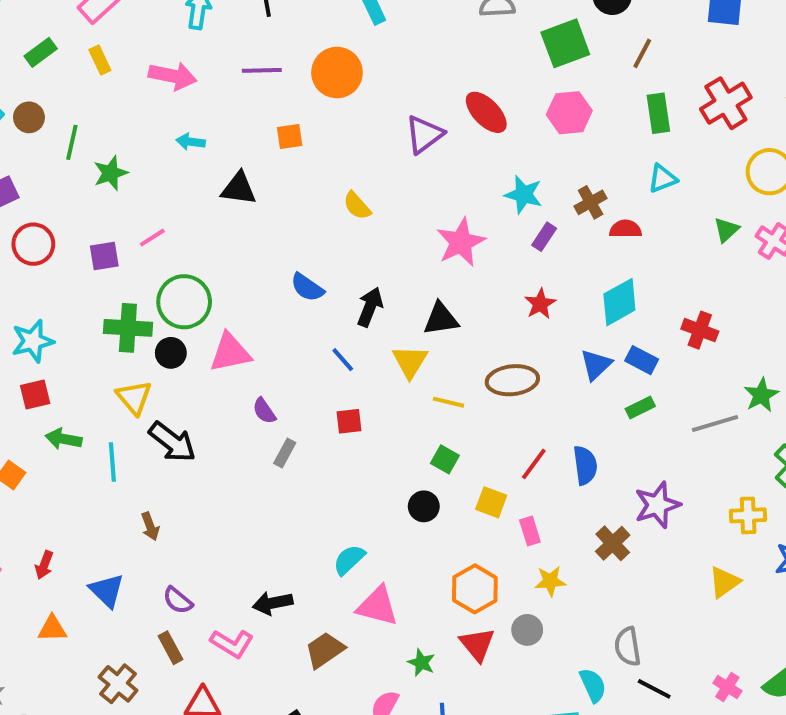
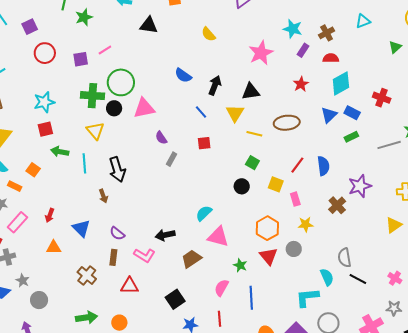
red semicircle: (625, 229) -> (331, 58), moved
black arrow: (172, 442) -> (117, 169), moved, turned 35
brown rectangle: (170, 648) -> (113, 257), turned 35

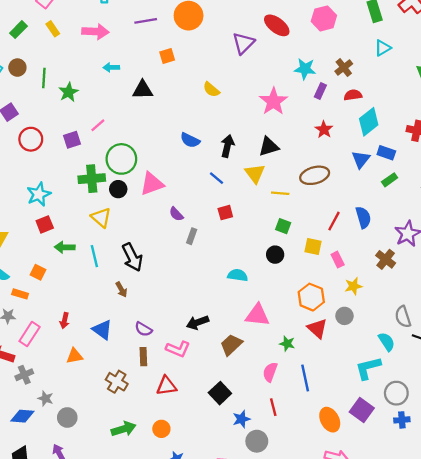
cyan semicircle: (204, 213) -> (238, 275), moved, turned 60

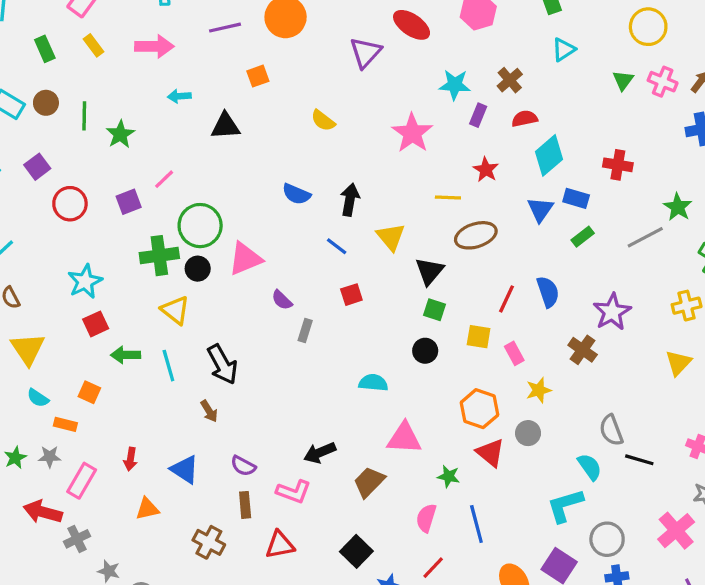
green rectangle: (18, 30) -> (45, 49), turned -66
black triangle: (269, 147) -> (429, 271), moved, turned -30
yellow line: (280, 193) -> (448, 197), moved
red line: (273, 407) -> (433, 568), turned 60

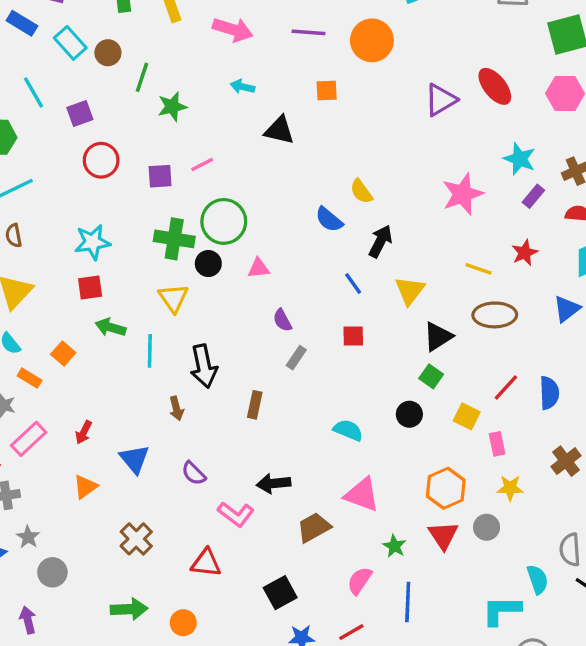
yellow semicircle: (323, 121) -> (361, 191), moved
pink triangle: (245, 259) -> (258, 268), size x0.6
brown rectangle: (245, 505) -> (255, 405), moved
orange triangle: (147, 509) -> (85, 487), turned -40

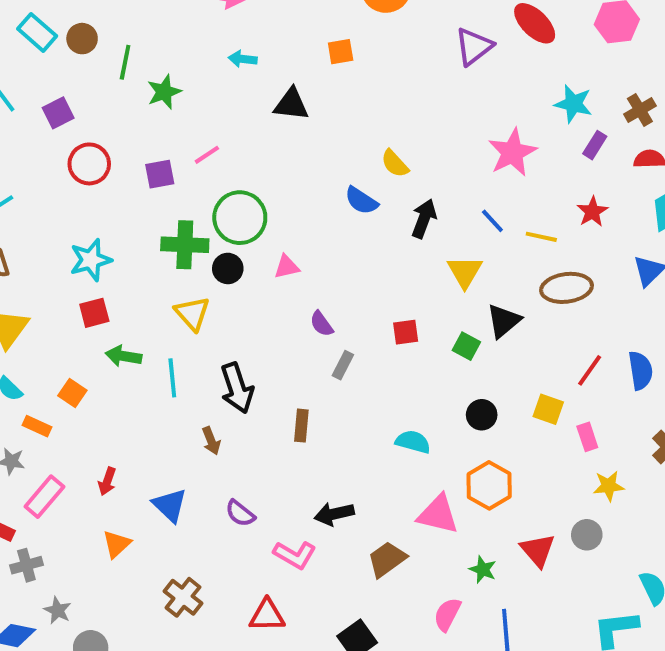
blue line: (353, 283) -> (492, 221), moved
green square: (431, 376) -> (466, 346), moved
orange hexagon: (446, 488) -> (489, 485), moved

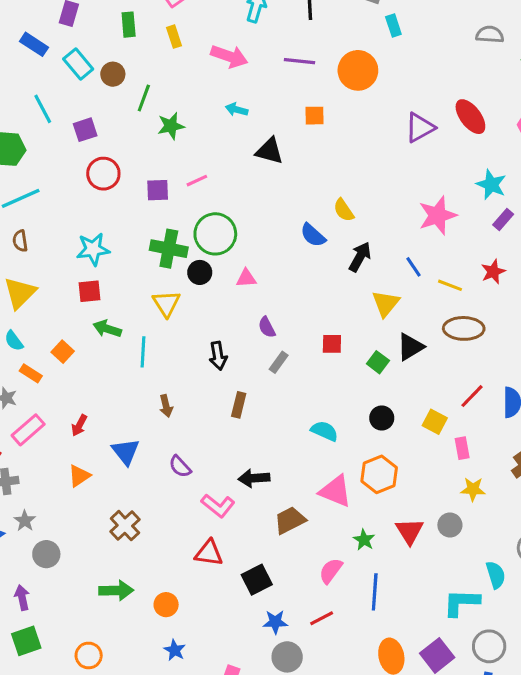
black arrow: (237, 388) -> (218, 356), moved, size x0.7
red triangle: (267, 615) -> (209, 553), moved

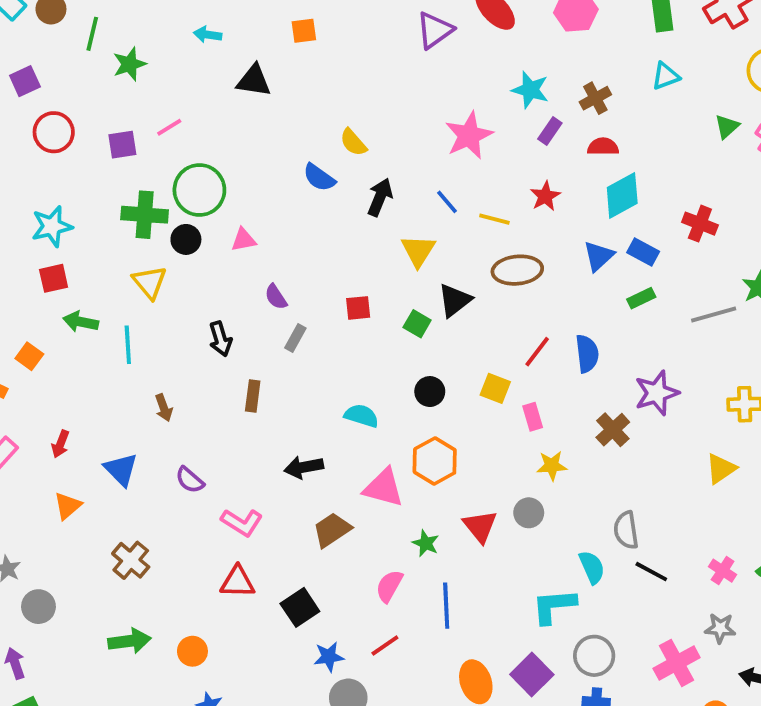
black arrow: (254, 478) -> (304, 467), moved

